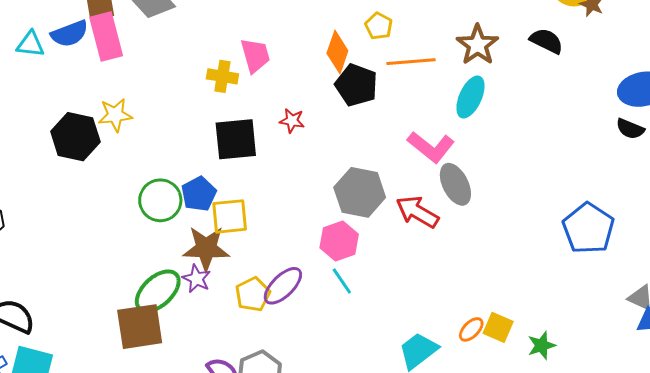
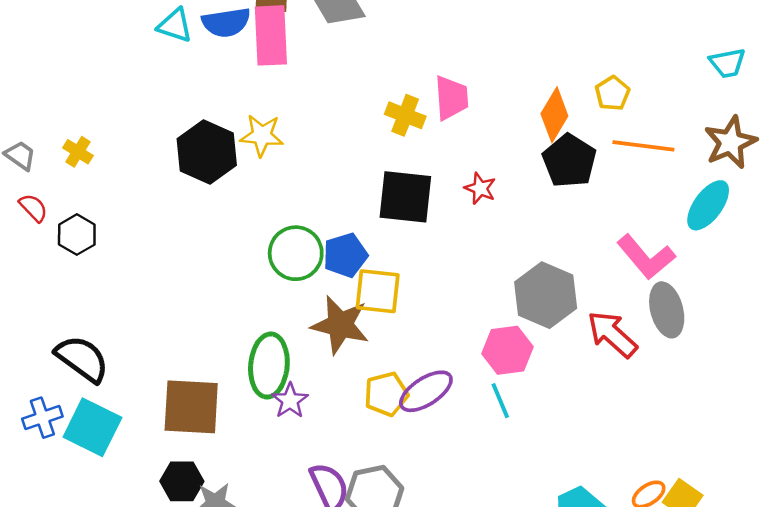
purple star: (197, 279) -> (290, 401), moved
green ellipse: (158, 291) -> (269, 366), turned -54
brown square: (140, 327) -> (191, 407), moved

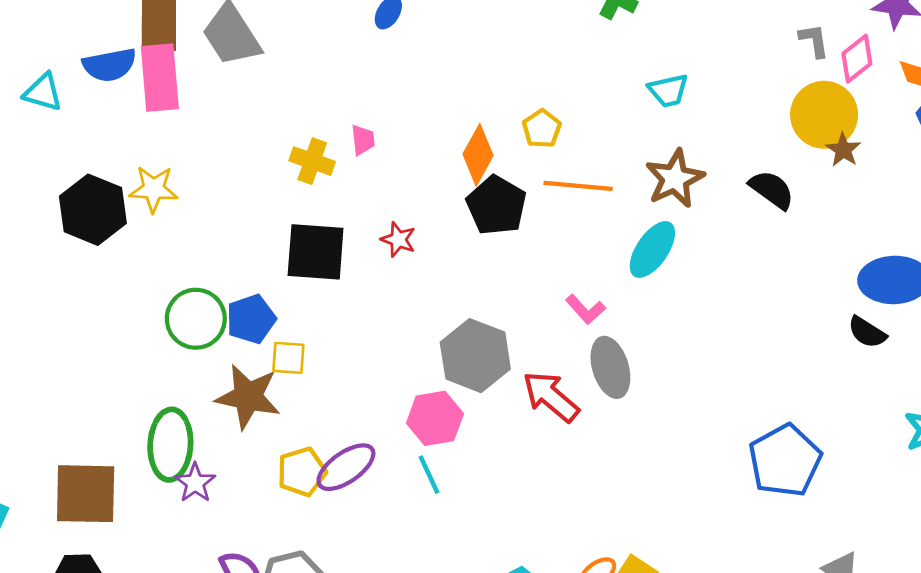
cyan triangle: (175, 25) -> (43, 92), moved
pink trapezoid: (451, 98) -> (363, 140), size x0.6
pink L-shape: (646, 257) -> (585, 309), size x0.6
yellow square: (378, 291) -> (288, 358), size x0.7

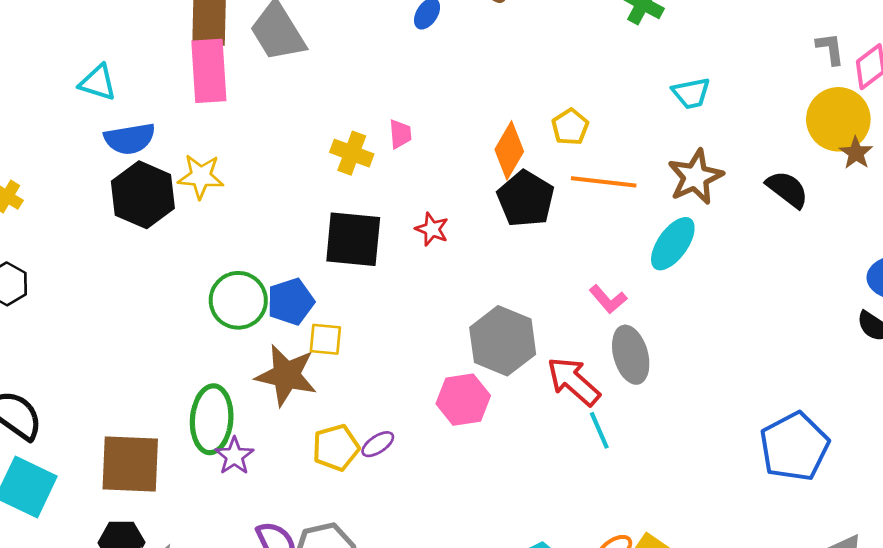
blue semicircle: (110, 65) -> (130, 139), moved
purple ellipse: (346, 467) -> (378, 444), size x0.6
cyan line: (429, 475) -> (599, 430), moved

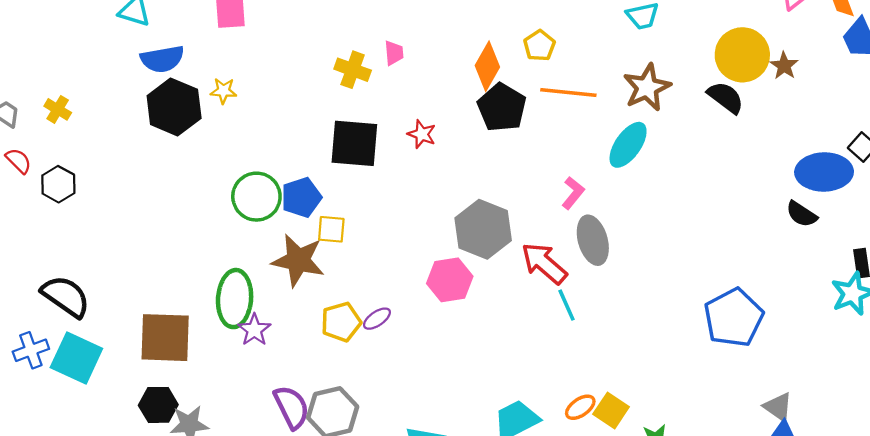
yellow circle: (838, 119) -> (742, 55), moved
yellow star: (201, 176) -> (223, 91), size x0.7
pink L-shape: (608, 299) -> (573, 193), turned -100

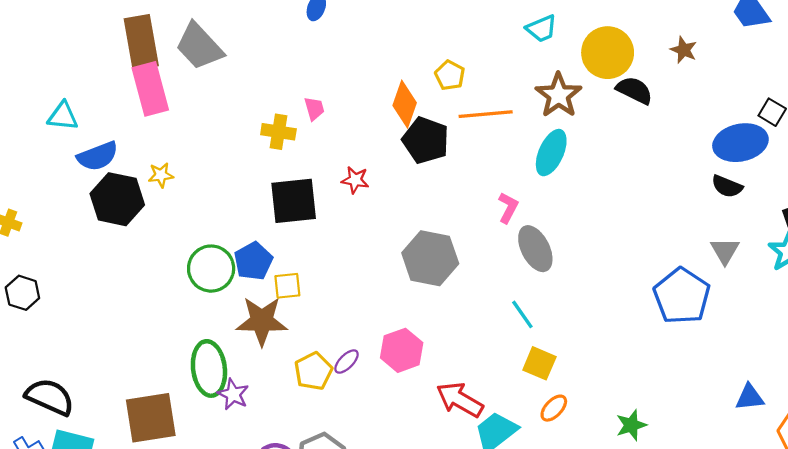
yellow circle: (742, 55) -> (608, 53), moved
red arrow: (544, 263) -> (460, 400), moved
pink hexagon: (450, 280) -> (402, 350), moved
gray triangle: (778, 407) -> (725, 251), moved, turned 36
yellow square: (611, 410) -> (539, 363), moved

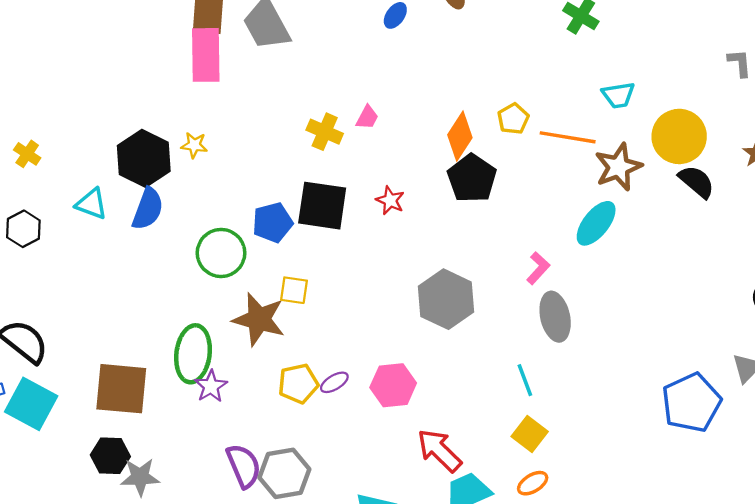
pink trapezoid: (314, 109) -> (367, 117), turned 30
orange line: (486, 114) -> (568, 137), moved
cyan triangle: (63, 116) -> (92, 204), moved
blue semicircle: (98, 156) -> (148, 209), moved, turned -63
blue pentagon: (253, 261) -> (272, 222), moved

